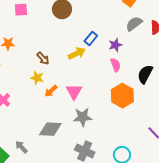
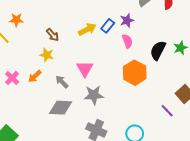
blue rectangle: (91, 38) -> (108, 26), moved
orange arrow: (51, 91) -> (35, 76), moved
gray arrow: (21, 147) -> (62, 82), moved

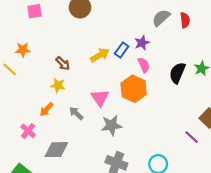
orange hexagon: (135, 73) -> (134, 89), moved
pink cross: (12, 78) -> (28, 131), moved
gray diamond: (61, 108) -> (56, 150), moved

